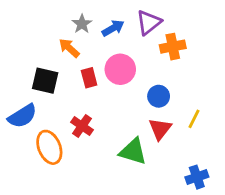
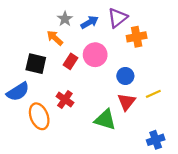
red rectangle: (89, 78) -> (71, 61), turned 48
yellow line: (194, 119) -> (153, 94), turned 40

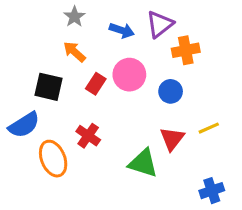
gray star: (65, 19) -> (74, 17), moved
blue arrow: (90, 22) -> (122, 30), turned 48
blue circle: (125, 76) -> (171, 91), moved

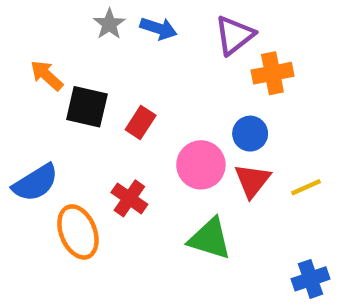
blue arrow: (122, 30) -> (158, 28), moved
orange arrow: (74, 52) -> (47, 75), moved
pink circle: (129, 75) -> (201, 165), moved
black square: (48, 87) -> (87, 107), moved
red triangle: (172, 139) -> (252, 181), moved

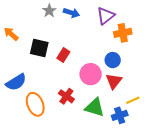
orange arrow: (47, 75) -> (11, 34), moved
yellow line: (306, 187) -> (133, 100), moved
red cross: (129, 198) -> (66, 96), moved
blue cross: (310, 279) -> (120, 115), moved

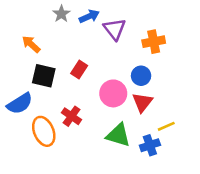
blue arrow: (71, 13) -> (89, 16), turned -42
purple triangle: (106, 16) -> (115, 29), moved, turned -30
orange arrow: (11, 34) -> (31, 44), moved
black square: (39, 48) -> (44, 76), moved
red cross: (66, 96) -> (72, 116), moved

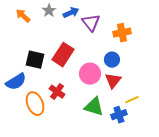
orange arrow: (31, 44) -> (23, 16), moved
red rectangle: (79, 69) -> (63, 55), size x1.6

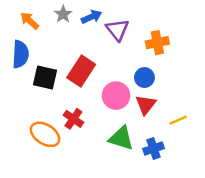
blue semicircle: (16, 82) -> (20, 54), moved, turned -55
yellow line: (132, 100) -> (178, 120), moved
orange ellipse: (35, 104) -> (45, 134), turned -35

